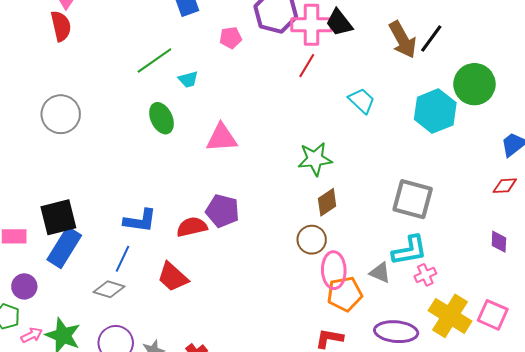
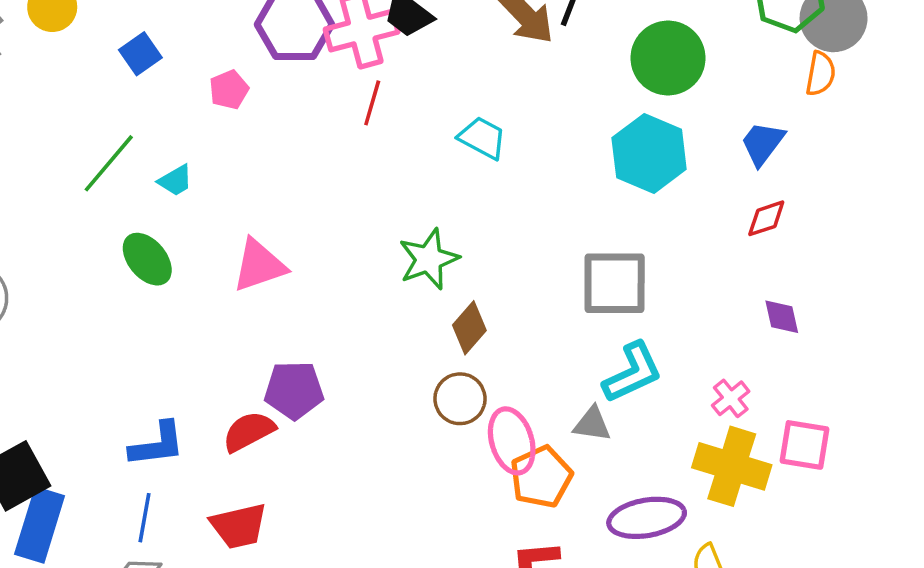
cyan hexagon: (435, 111) -> (649, 154), moved
pink cross: (425, 275) -> (731, 398), moved
red trapezoid: (173, 277) -> (239, 526), turned -40

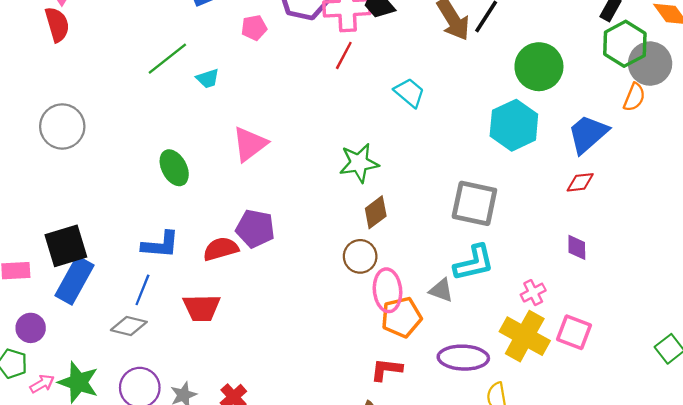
blue trapezoid: (763, 143) -> (588, 134), size x1.4
green ellipse: (147, 259) -> (174, 168), moved
pink triangle: (259, 265) -> (250, 144), turned -30

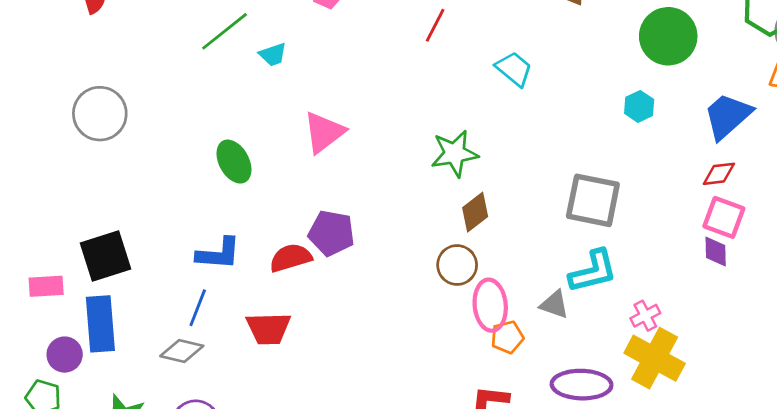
cyan hexagon: (514, 125) -> (639, 106), size x0.5
blue rectangle: (74, 280) -> (100, 324), moved, turned -33
pink cross: (533, 293) -> (645, 316), moved
orange pentagon: (401, 317) -> (507, 337), size x0.7
pink square: (574, 332) -> (724, 217), moved

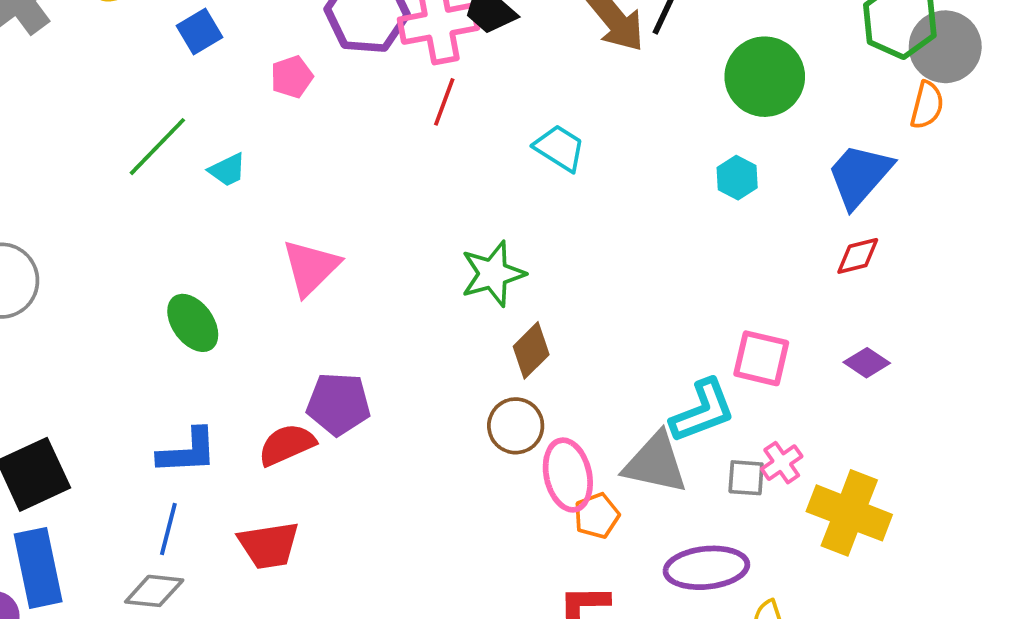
gray square: (593, 200) -> (746, 478), moved, size x0.5
pink square: (724, 217) -> (761, 358), moved
purple diamond: (716, 252) -> (867, 363), turned -48
gray triangle: (554, 305) -> (655, 463), size x1.6
yellow cross: (655, 358) -> (849, 513), moved

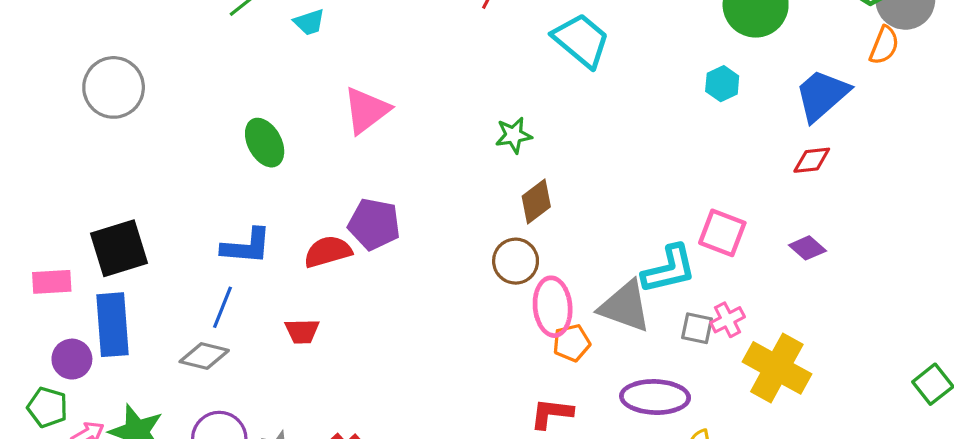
cyan trapezoid: (560, 148) -> (581, 40), size x1.4
green star: (493, 274) -> (514, 135), size x0.7
red trapezoid: (269, 545) -> (302, 331), size x0.7

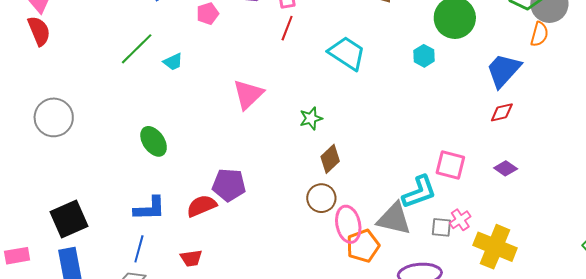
cyan hexagon: (722, 84) -> (424, 56), moved
pink triangle: (366, 110) -> (248, 94), moved
pink rectangle: (52, 282) -> (17, 256), moved
orange pentagon: (572, 343) -> (363, 246), size x1.4

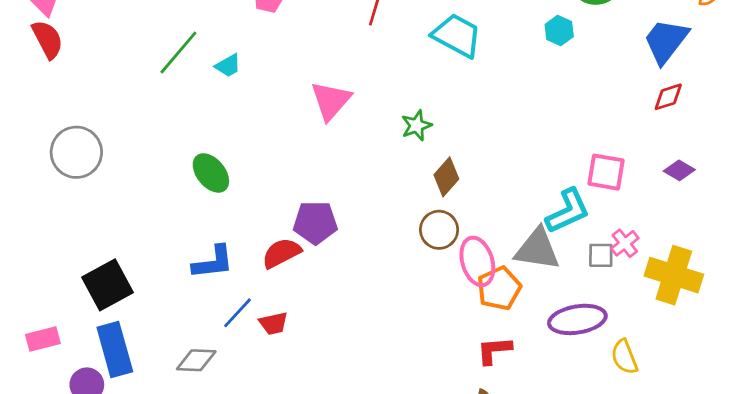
blue line: (139, 249) -> (238, 313), moved, turned 32

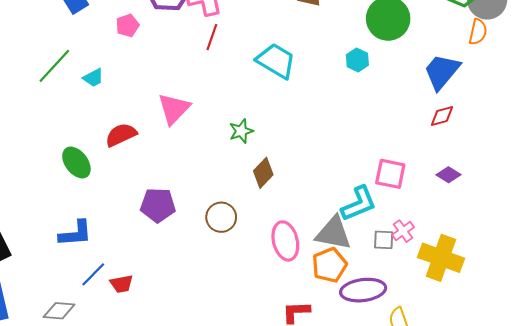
brown circle: (439, 230) -> (221, 217), moved
red semicircle: (281, 253) -> (121, 135), moved
orange pentagon: (499, 288) -> (329, 265), moved

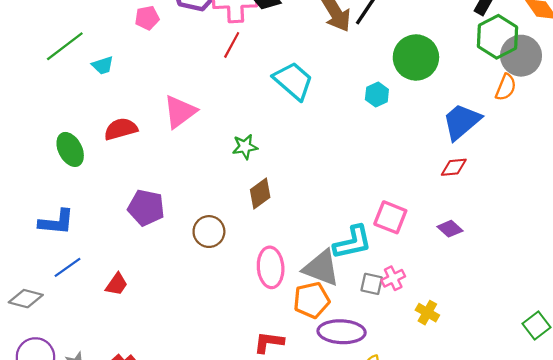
yellow cross: (441, 258) -> (427, 313), size x0.5
red trapezoid: (122, 284) -> (117, 284), moved, turned -55

